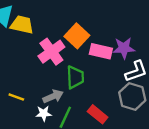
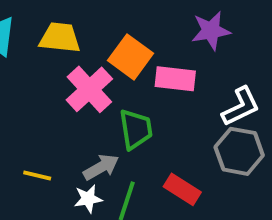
yellow trapezoid: (22, 25) -> (60, 38), moved
purple star: (124, 48) -> (211, 31), moved

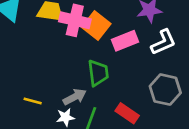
pink rectangle: (175, 79) -> (125, 41), turned -30
pink cross: (89, 89) -> (75, 20), moved, turned -36
white L-shape: (241, 107) -> (163, 42), moved

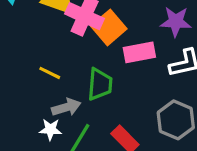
yellow line: (33, 101) -> (50, 73), moved

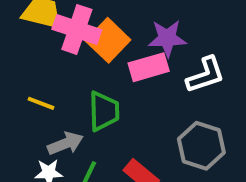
purple star: (176, 22) -> (167, 38), moved

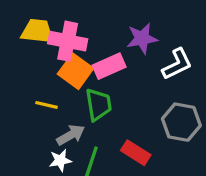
orange square: (108, 40) -> (76, 71), moved
pink rectangle: (149, 67) -> (109, 66), moved

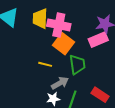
yellow trapezoid: (37, 31) -> (40, 19), turned -95
pink rectangle: (109, 66) -> (98, 40), moved

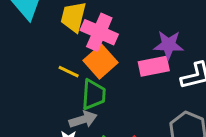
yellow line: (45, 64) -> (69, 72), moved
green trapezoid: (77, 65) -> (94, 95), moved

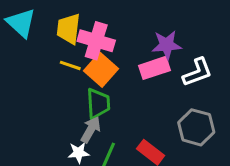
yellow line: (69, 72) -> (70, 65), moved
gray arrow: (83, 120) -> (91, 130), turned -36

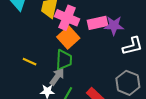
yellow line: (70, 65) -> (30, 62), moved
pink rectangle: (155, 68) -> (98, 23), moved

